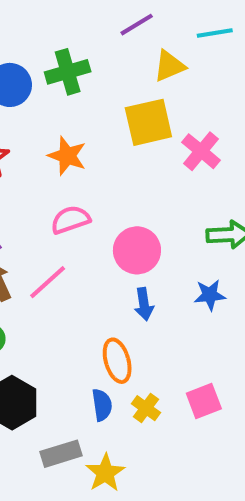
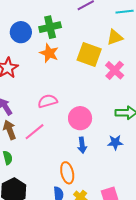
yellow triangle: (169, 66) -> (115, 37), moved
yellow square: (148, 122) -> (89, 54), turned 30
orange star: (67, 156) -> (49, 53), moved

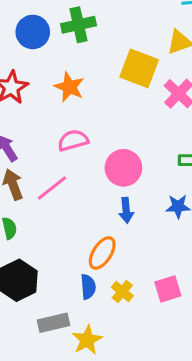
orange star: (49, 53) -> (69, 87), moved
orange ellipse: (67, 173) -> (102, 253), turned 45

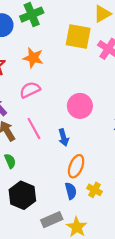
pink semicircle: (73, 140) -> (30, 90), moved
pink line: (52, 188) -> (34, 128), turned -70
blue arrow: (126, 210) -> (64, 137), moved

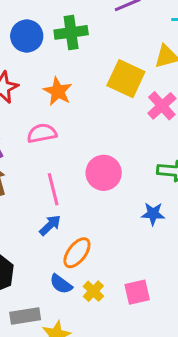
pink line: (34, 128) -> (53, 189), moved
blue arrow: (64, 137) -> (50, 225), moved, turned -133
blue semicircle: (71, 191) -> (61, 284), turned 126

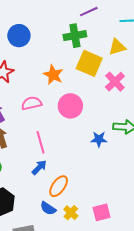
green cross: (71, 32) -> (75, 36), moved
orange star: (58, 91) -> (53, 75), moved
pink circle: (104, 173) -> (70, 106), moved
blue star: (153, 214) -> (99, 139), moved

